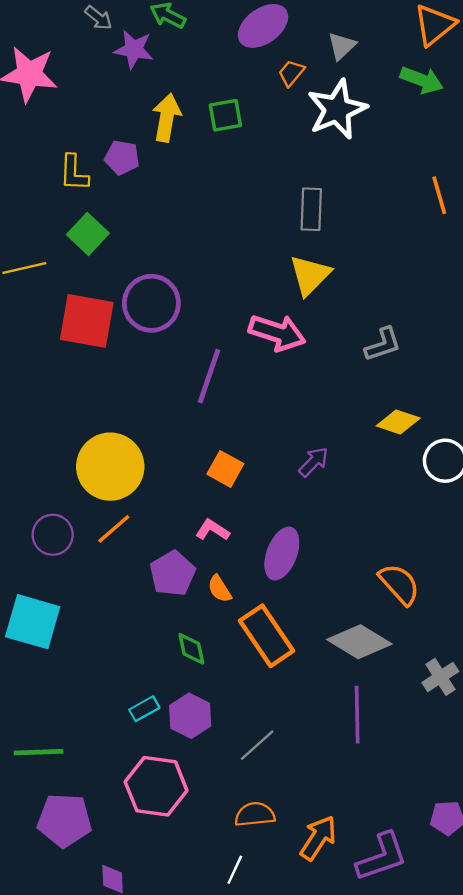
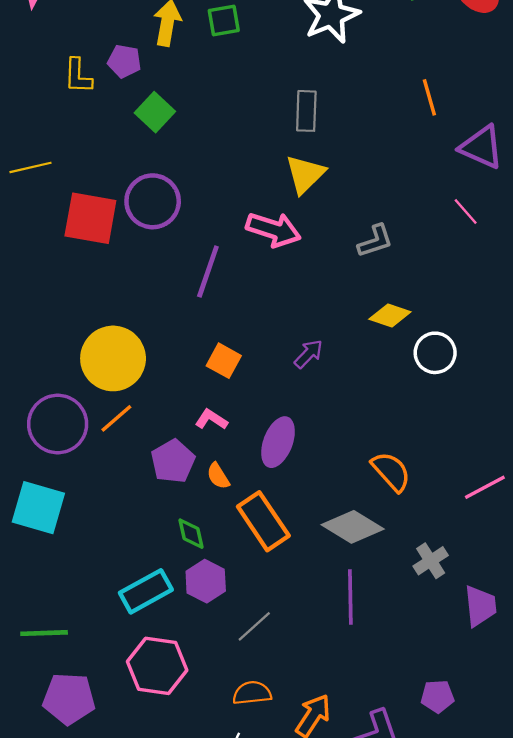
green square: (88, 234) -> (155, 112), moved
purple circle: (53, 535) -> (58, 424), size x1.5
cyan rectangle: (144, 709) -> (146, 591), size x1.8
purple hexagon: (190, 716) -> (206, 581), moved

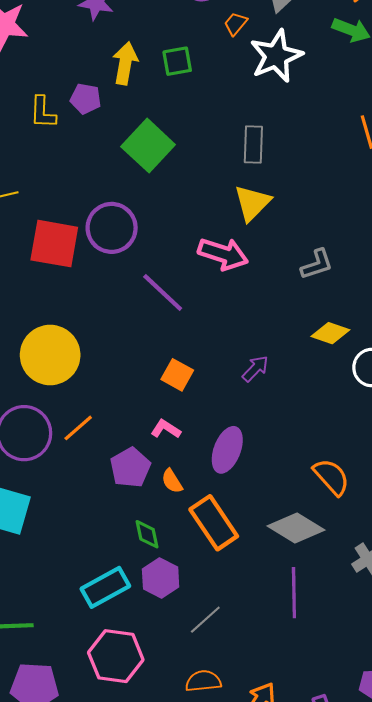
green square: (155, 112) -> (148, 146), moved, size x1.4
purple line: (208, 271) -> (163, 292), turned -66
yellow circle: (113, 358) -> (50, 355), moved

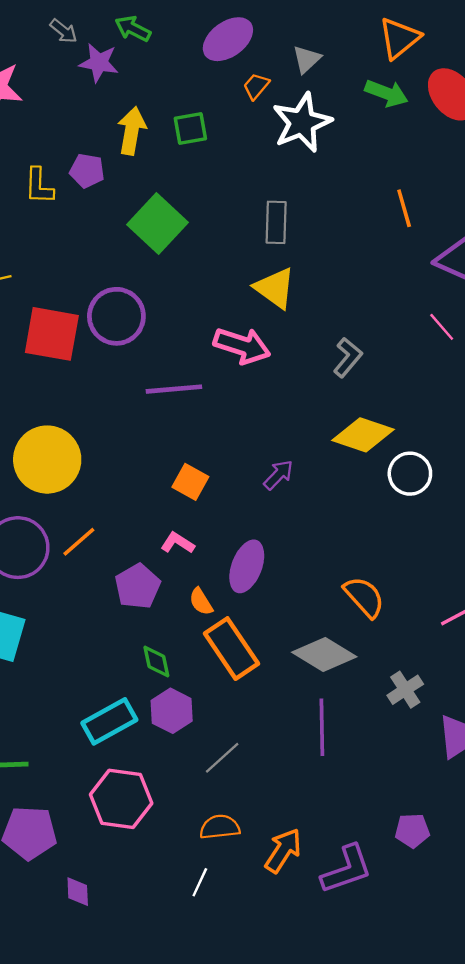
yellow triangle: (252, 203) -> (275, 288), turned -39
gray L-shape: (317, 264) -> (348, 357), turned -32
purple line: (163, 292) -> (174, 389), turned -48
yellow diamond: (330, 333) -> (363, 435), size x1.4
orange semicircle: (172, 481) -> (201, 602), moved

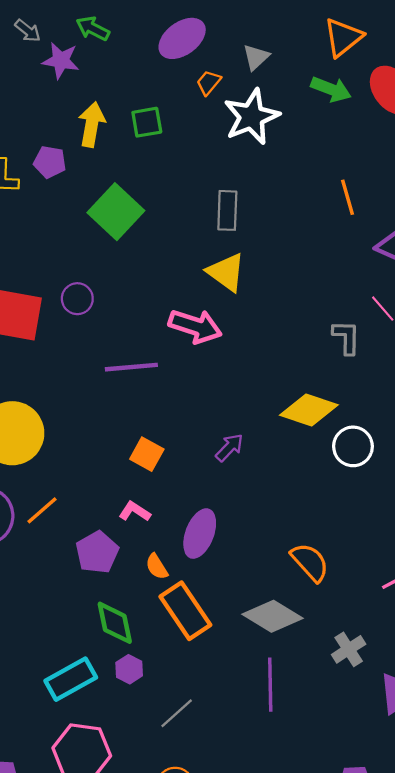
purple circle: (116, 316) -> (77, 299), size x0.6
gray L-shape: (348, 357) -> (346, 337), moved, turned -39
green diamond: (156, 661) -> (115, 623), size x1.4
purple hexagon: (172, 711) -> (129, 669), size x0.7

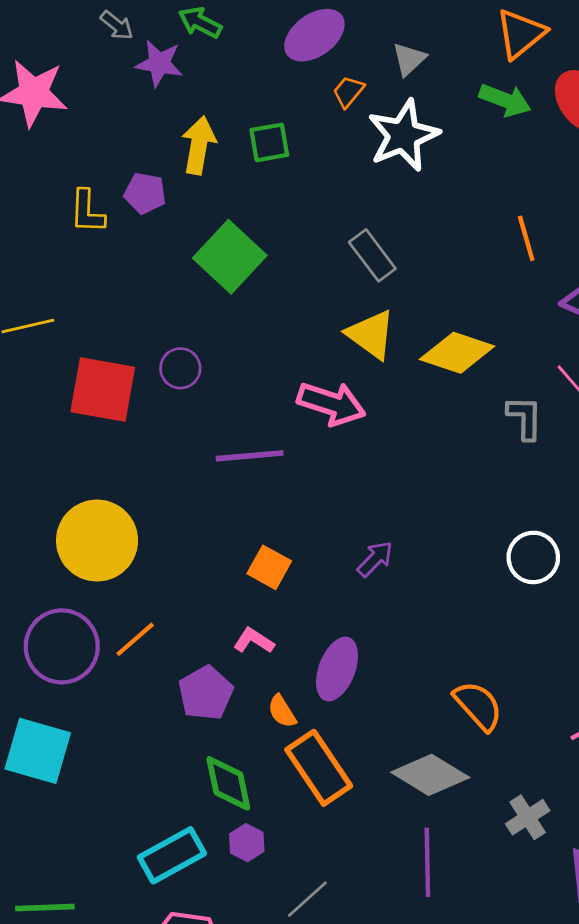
gray rectangle: (227, 210) -> (372, 255), turned -39
yellow diamond: (309, 410) -> (457, 353), moved

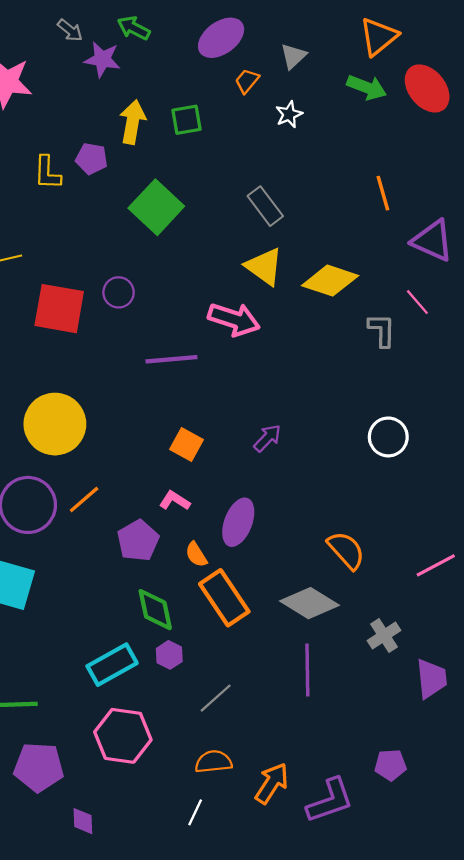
white star: (403, 135) -> (289, 114), size x0.5

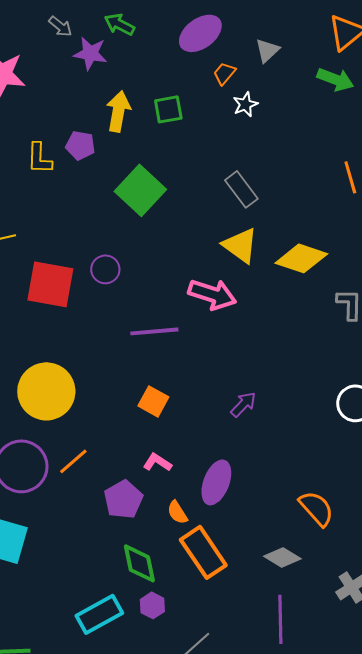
white star: (289, 114) -> (245, 104), moved
orange square: (187, 445) -> (153, 401), moved
gray diamond: (310, 603) -> (282, 557), size x0.7

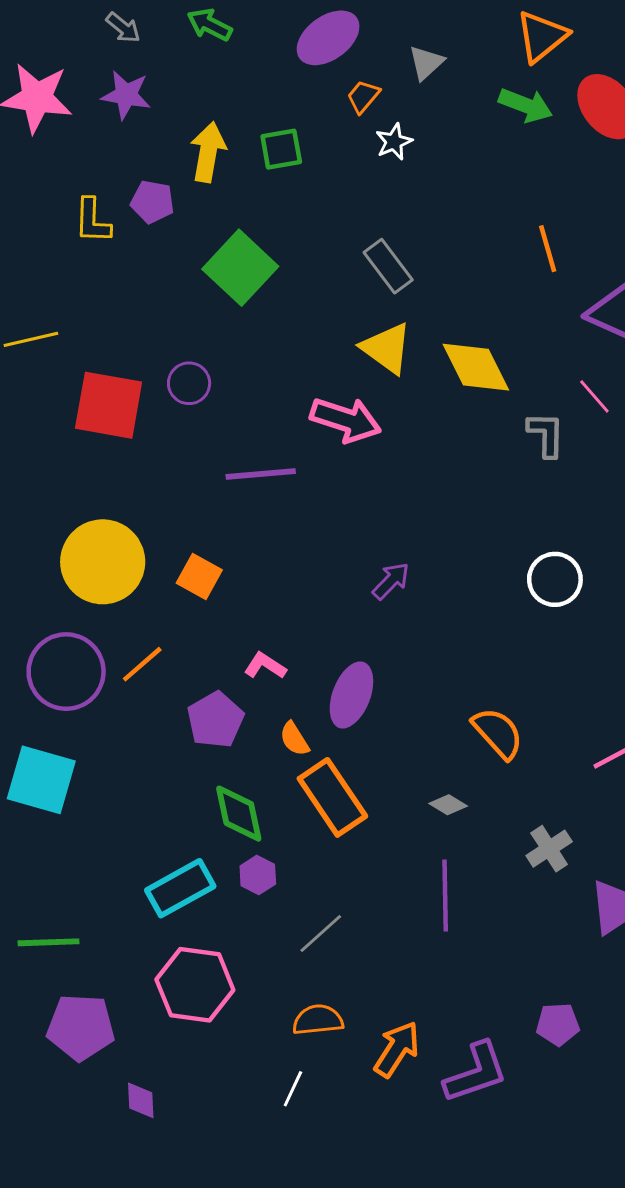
purple star: (90, 53) -> (126, 95), moved
yellow diamond: (301, 258) -> (476, 367), turned 45
orange square: (153, 401) -> (199, 576), moved
gray diamond: (282, 557) -> (448, 805), size x0.7

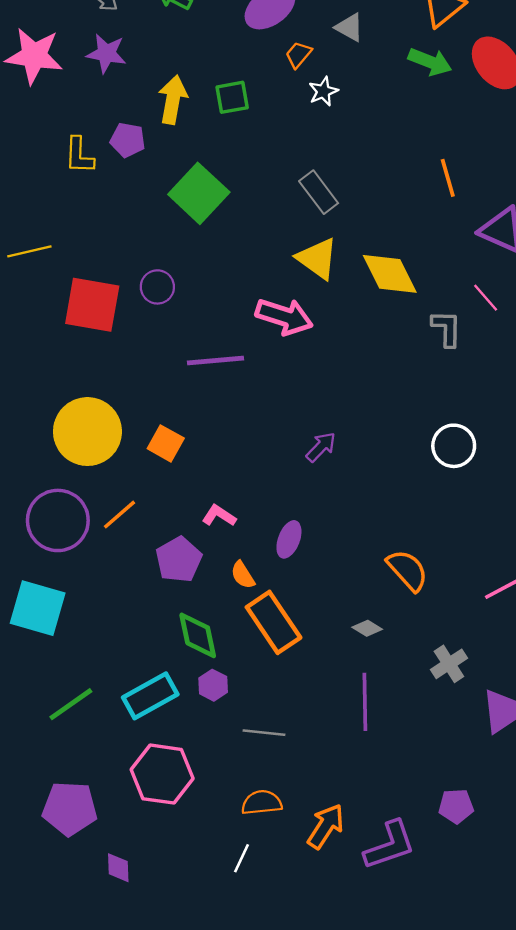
gray triangle: (426, 63) -> (349, 27), turned -48
purple ellipse: (351, 695) -> (289, 539), size x0.7
gray line: (321, 934) -> (264, 733), turned 48
green line: (49, 942) -> (71, 704), moved, turned -33

